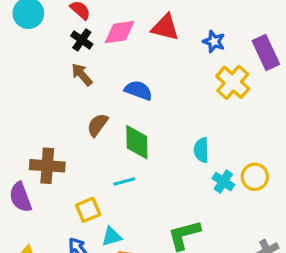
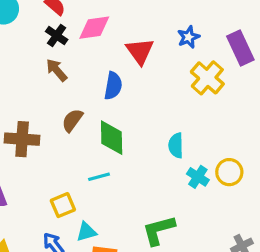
red triangle: (165, 27) -> (140, 51), moved, turned 40
blue star: (214, 42) -> (188, 37), turned 30
blue semicircle: (138, 90) -> (113, 86), turned 80
brown cross: (47, 166) -> (22, 139), moved

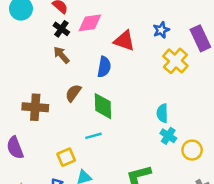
red triangle: (140, 51) -> (124, 41), turned -35
cyan semicircle: (176, 145) -> (162, 113), moved
yellow circle: (229, 172) -> (192, 150), moved

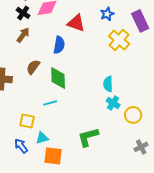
brown arrow: (61, 55) -> (23, 35), turned 77
yellow square: (66, 157) -> (27, 121), turned 35

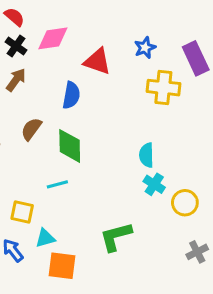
yellow cross: (119, 40) -> (163, 88), turned -35

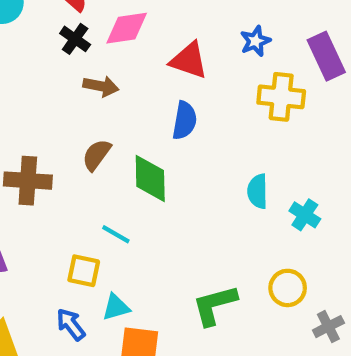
brown arrow: (16, 80) -> (101, 86), moved, turned 65
blue semicircle: (71, 95) -> (185, 120), moved
cyan line: (57, 184) -> (116, 234), moved, turned 45
cyan cross: (154, 184) -> (305, 215), moved
yellow circle: (185, 203) -> (288, 288), moved

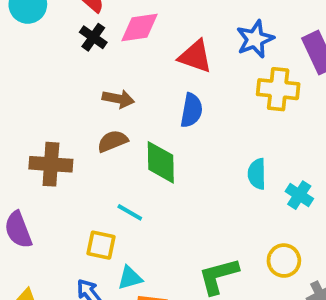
blue star: (255, 41) -> (255, 39), size x1.4
brown arrow: (101, 86) -> (118, 99), moved
brown semicircle: (97, 155) -> (113, 141), turned 32

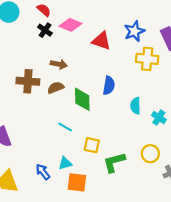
pink diamond: (139, 28) -> (70, 25), turned 30
blue semicircle: (191, 110) -> (109, 86), moved
brown cross: (51, 164) -> (28, 81), moved
yellow square: (101, 245) -> (92, 145), moved

